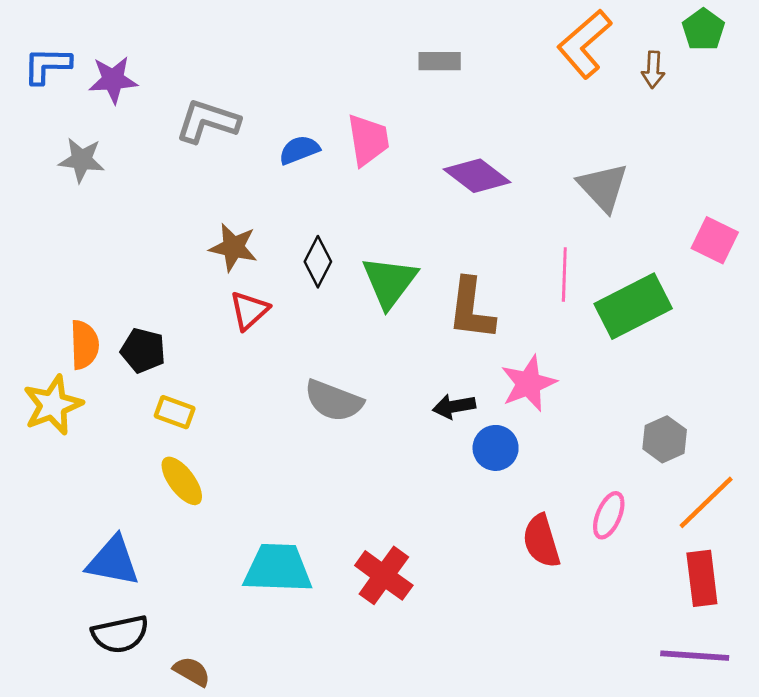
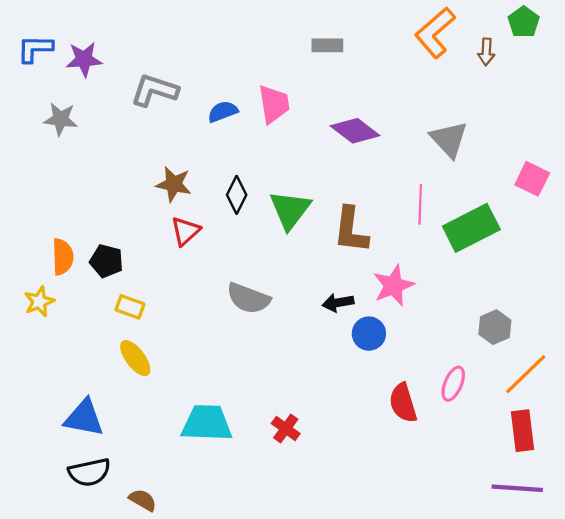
yellow star: (53, 405) -> (39, 302), size x0.7
red cross: (384, 575) -> (286, 429), size x0.7

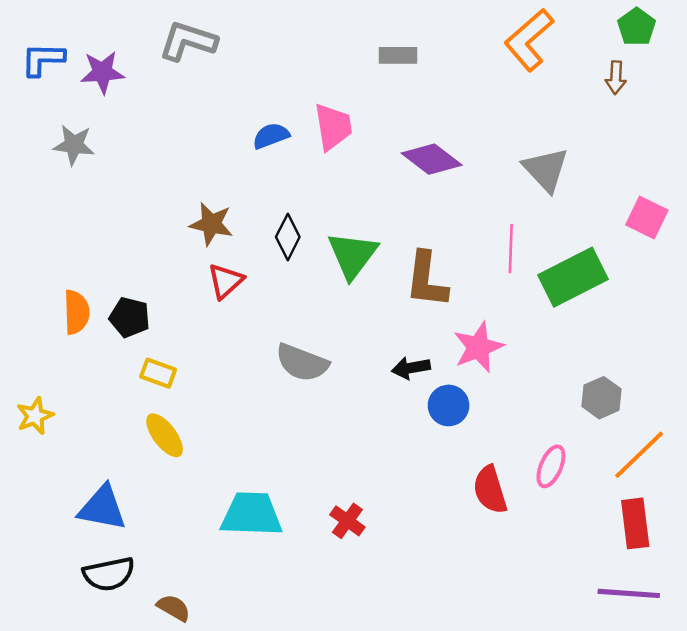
brown arrow: (486, 52) -> (616, 77), moved
gray L-shape: (154, 90) -> (188, 41), moved
yellow star: (39, 302) -> (35, 416), moved

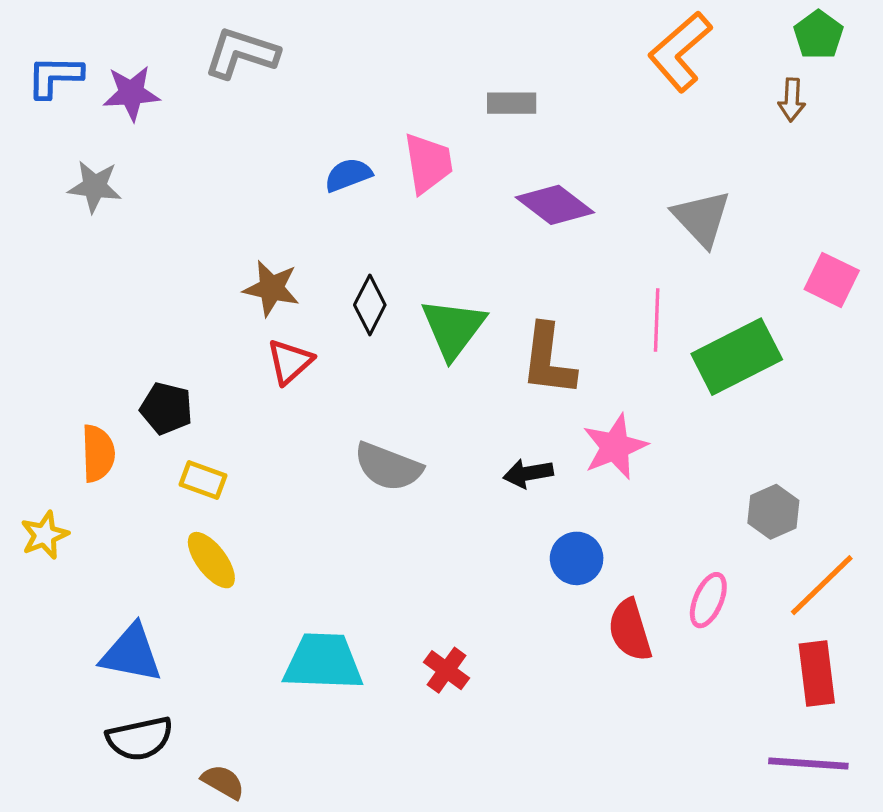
gray rectangle: (398, 55) -> (512, 103), moved
orange semicircle: (76, 312) -> (98, 453), moved
blue circle: (449, 405) -> (577, 558), moved

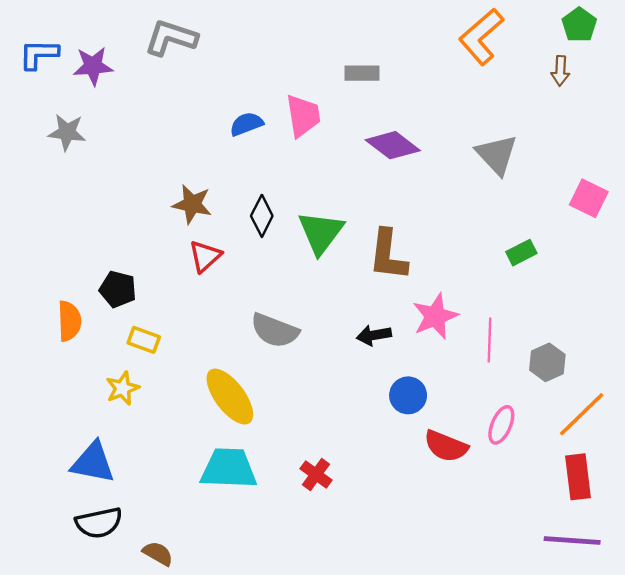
pink line: (657, 320) -> (490, 340), moved
green rectangle: (737, 357) -> (521, 253), size x0.5
yellow star: (45, 535) -> (122, 388), moved
yellow ellipse: (211, 560) -> (230, 397), moved, size x1.4
red semicircle: (630, 630) -> (446, 446), turned -51

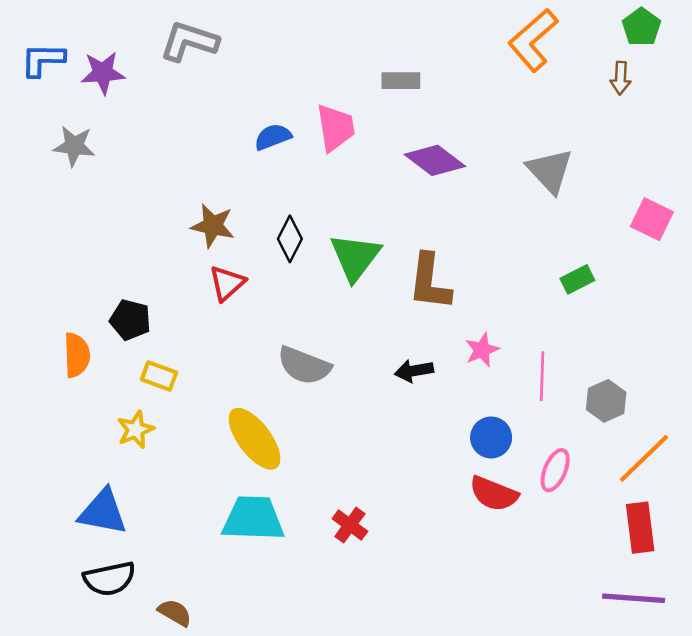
pink star: (435, 316) -> (482, 350), size x0.7
blue circle: (408, 395) -> (491, 437), moved

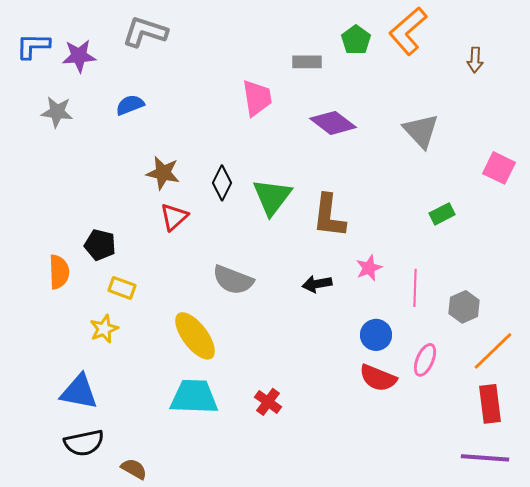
green pentagon: (641, 27) -> (356, 40), moved
blue semicircle: (273, 137) -> (130, 105), moved

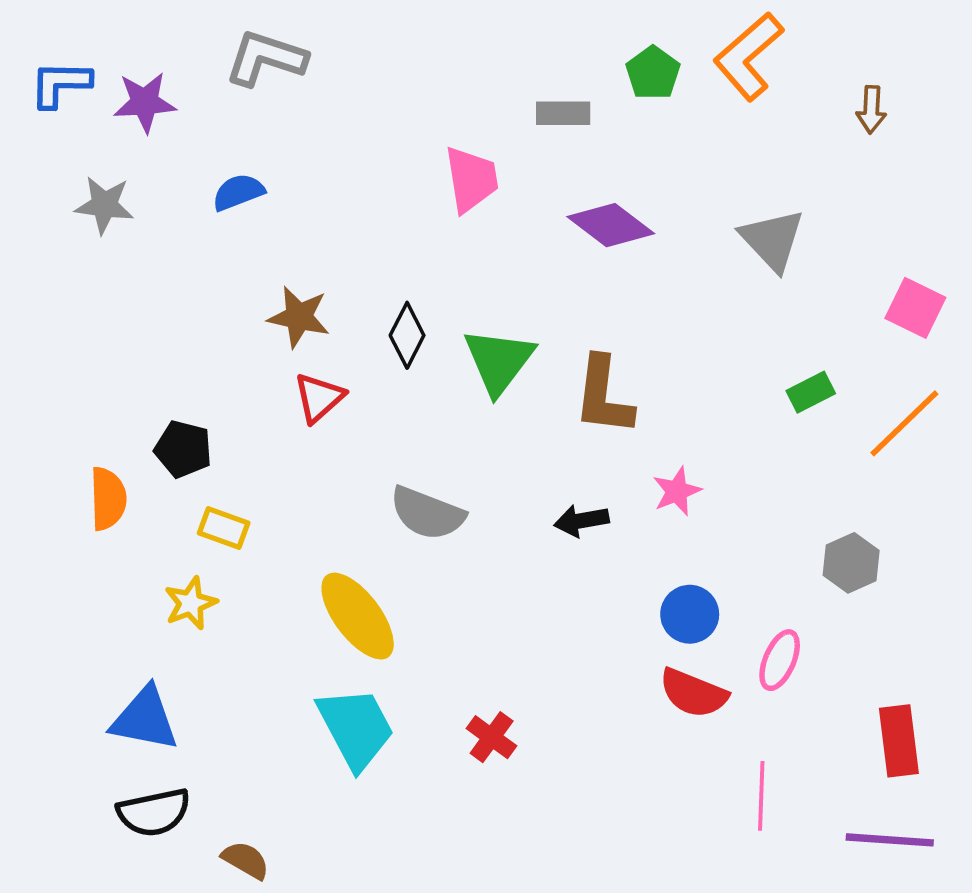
pink line: (415, 288) -> (761, 796), moved
orange line: (493, 351) -> (904, 423), moved
cyan trapezoid: (194, 397) -> (356, 728), turned 60

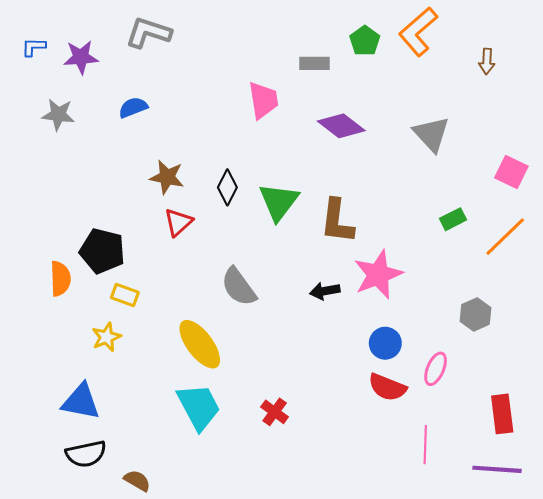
blue L-shape: (60, 84) -> (34, 47), size x0.7
black pentagon: (183, 449) -> (102, 251), size x1.4
pink star: (677, 491) -> (378, 275), size x1.8
gray semicircle: (427, 513) -> (239, 287), turned 33

